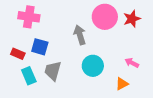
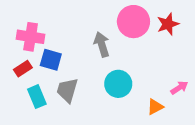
pink cross: (29, 17) -> (31, 37), moved
red rectangle: (18, 54) -> (23, 69), turned -56
pink arrow: (132, 63) -> (179, 88), moved, turned 120

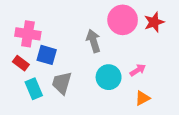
red rectangle: (23, 69) -> (21, 63), turned 70
pink arrow: (179, 88) -> (138, 70), moved

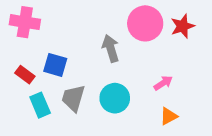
pink cross: (28, 34) -> (25, 22), moved
cyan circle: (109, 77) -> (115, 98), moved

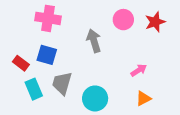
pink cross: (25, 22) -> (48, 18), moved
pink circle: (145, 23) -> (123, 20), size x0.7
cyan circle: (115, 98) -> (95, 98), moved

